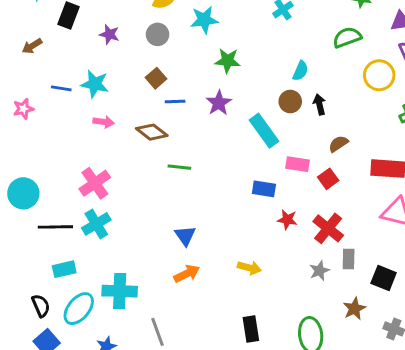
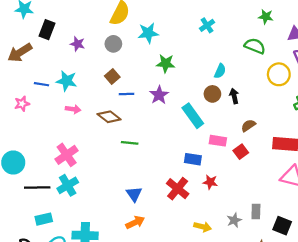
green semicircle: (347, 37) -> (255, 46), turned 42
brown arrow: (32, 46) -> (20, 53), size x1.6
pink star: (23, 109) -> (22, 104), moved
red cross: (328, 228) -> (178, 189), moved
yellow arrow: (249, 268) -> (203, 227), moved

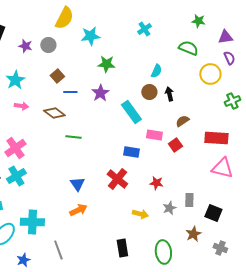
gray circle: (113, 44) -> (48, 45), moved
cyan star: (67, 81) -> (15, 80), turned 30
red star: (210, 182) -> (156, 183), moved

